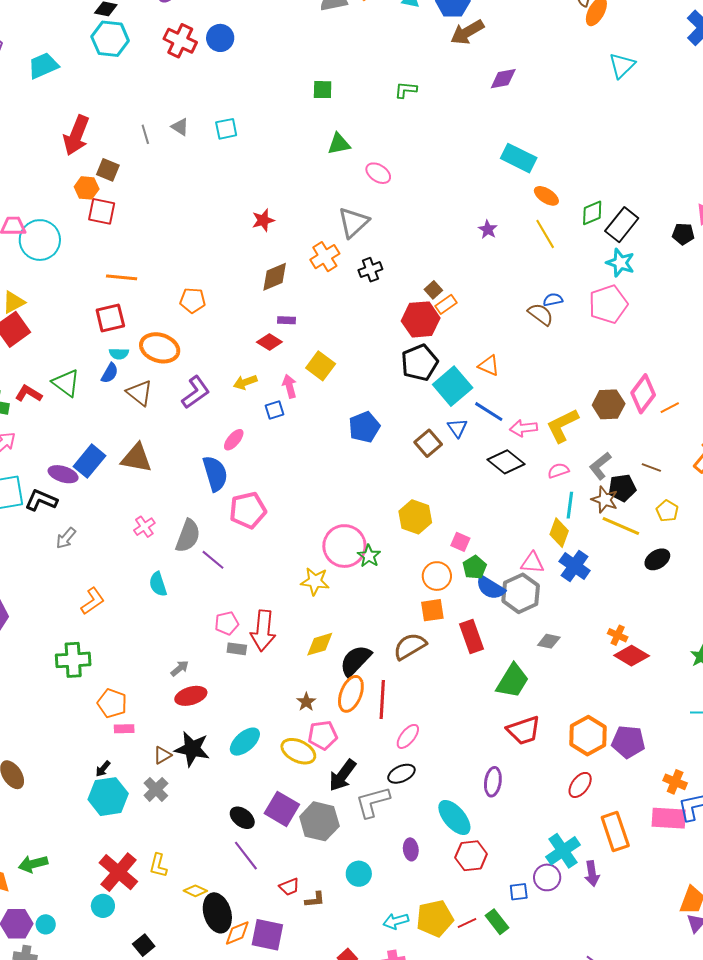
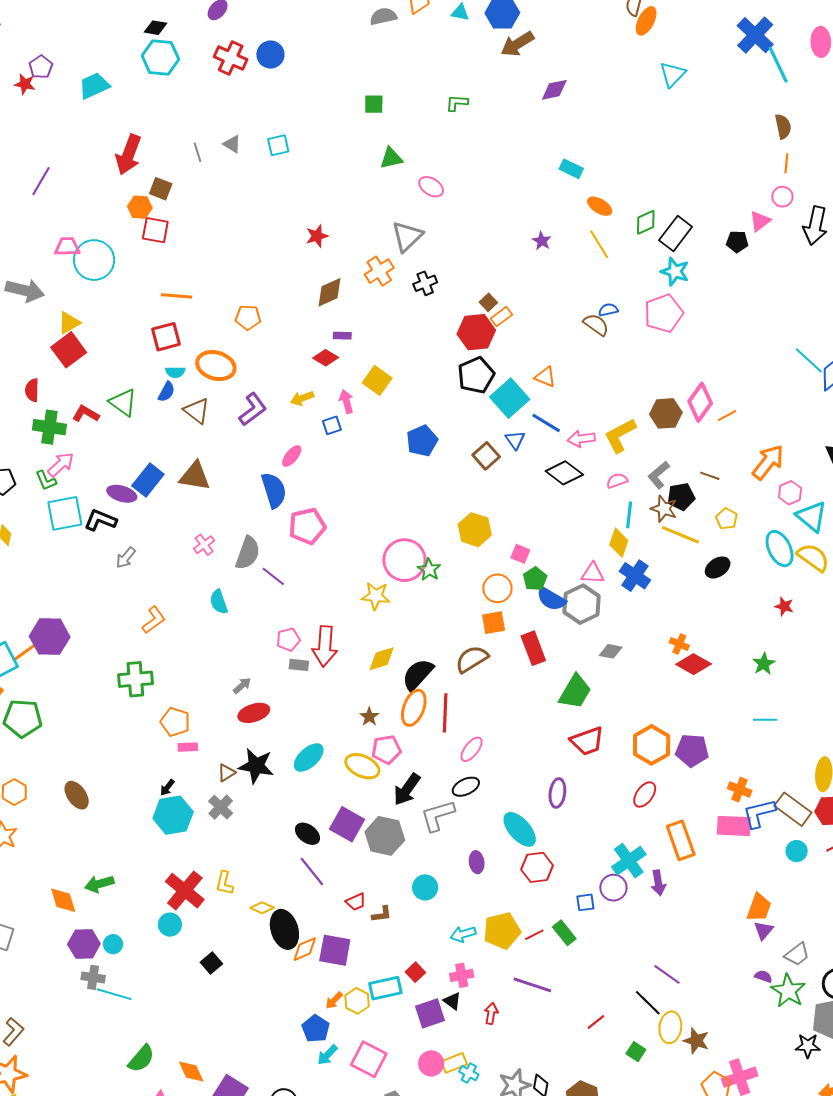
cyan rectangle: (519, 158) -> (571, 169), size x0.7

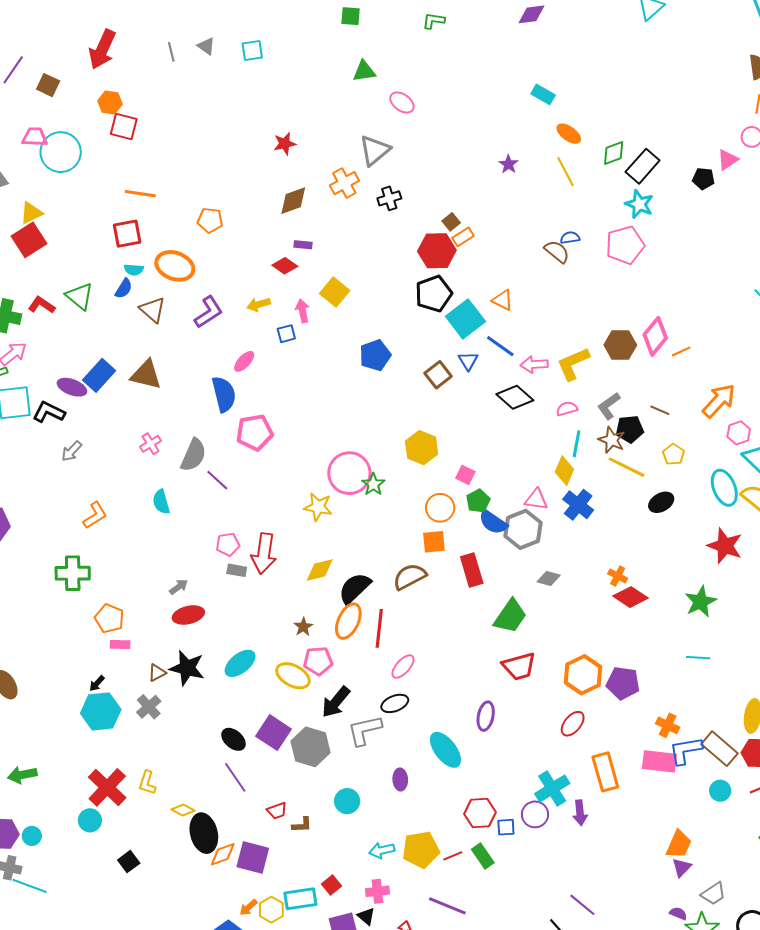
brown square: (161, 189) -> (48, 85), moved
red star: (784, 606) -> (725, 546), size x1.8
green star: (764, 664) -> (700, 602), size x1.4
red hexagon: (537, 867) -> (480, 813), moved

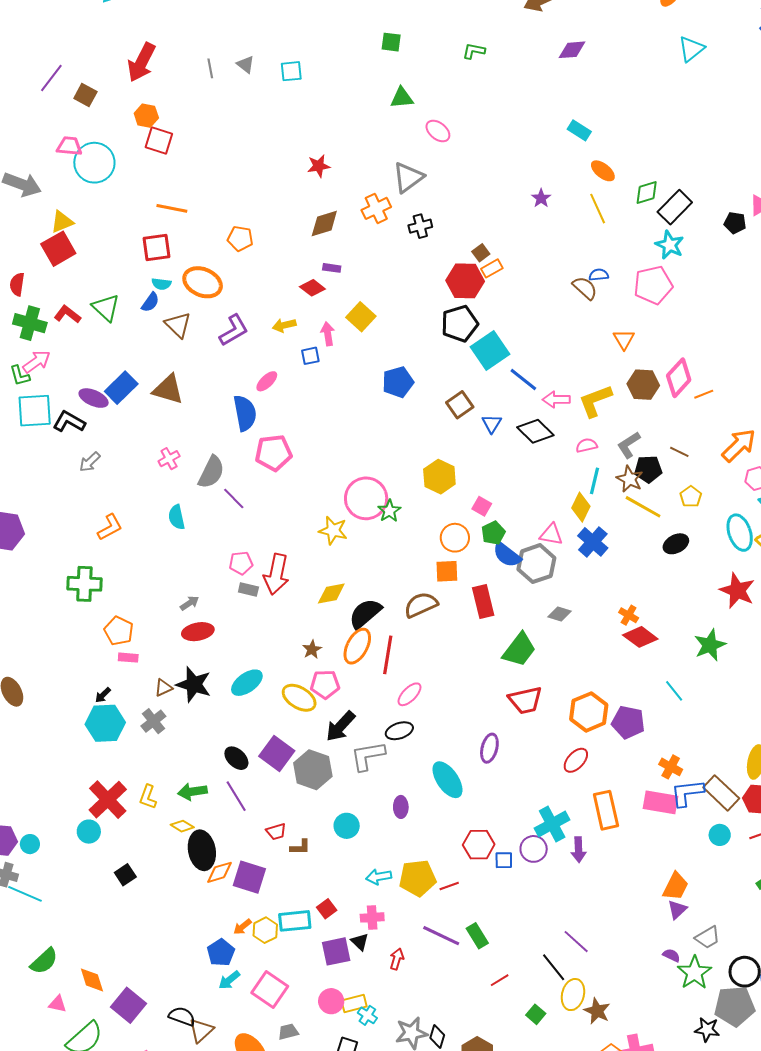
orange triangle: (503, 300) -> (624, 339), moved, turned 30
blue triangle: (468, 361) -> (492, 424), moved
cyan line: (698, 658) -> (674, 691), moved, turned 45
green arrow: (22, 775) -> (192, 792), moved
green rectangle: (483, 856) -> (477, 936), moved

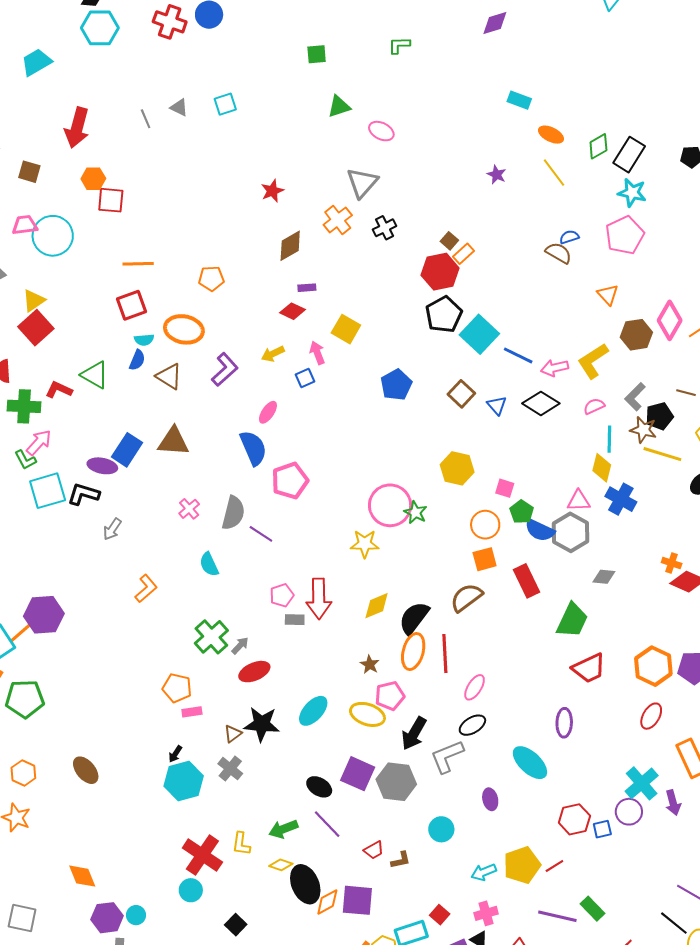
green cross: (84, 584) -> (211, 637), moved, turned -32

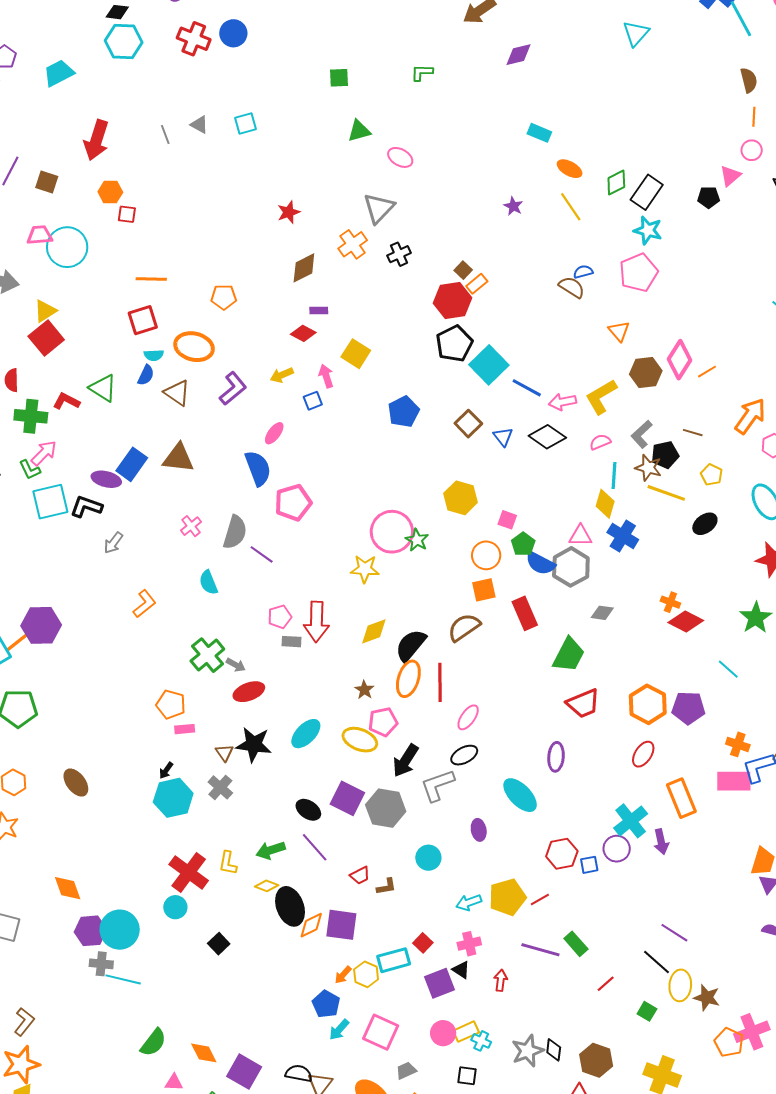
red square: (111, 200) -> (127, 214), size x0.7
gray arrow: (240, 646) -> (236, 665), turned 72
brown triangle: (233, 734) -> (224, 753), turned -30
cyan circle: (136, 915) -> (120, 930), size x2.0

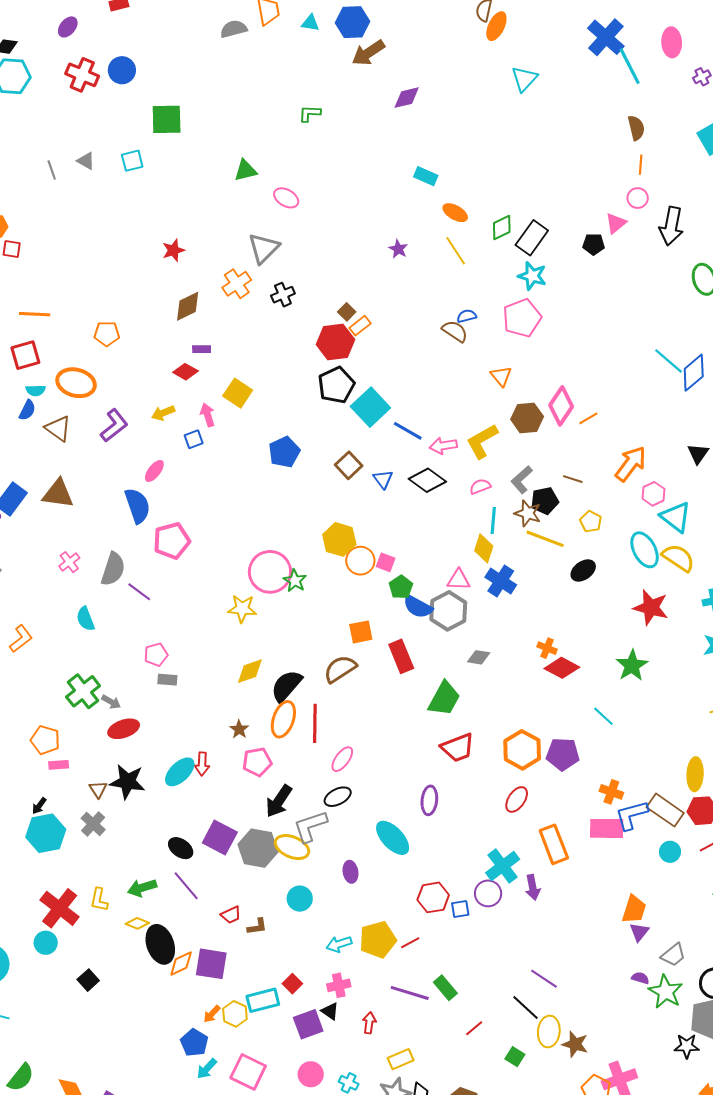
green square: (339, 78) -> (167, 119), moved, size x1.6
orange circle: (486, 555) -> (360, 561), moved
red arrow: (316, 622) -> (202, 764), moved, size x0.6
yellow ellipse: (360, 740) -> (292, 847), moved
yellow rectangle: (466, 1032) -> (401, 1059), moved

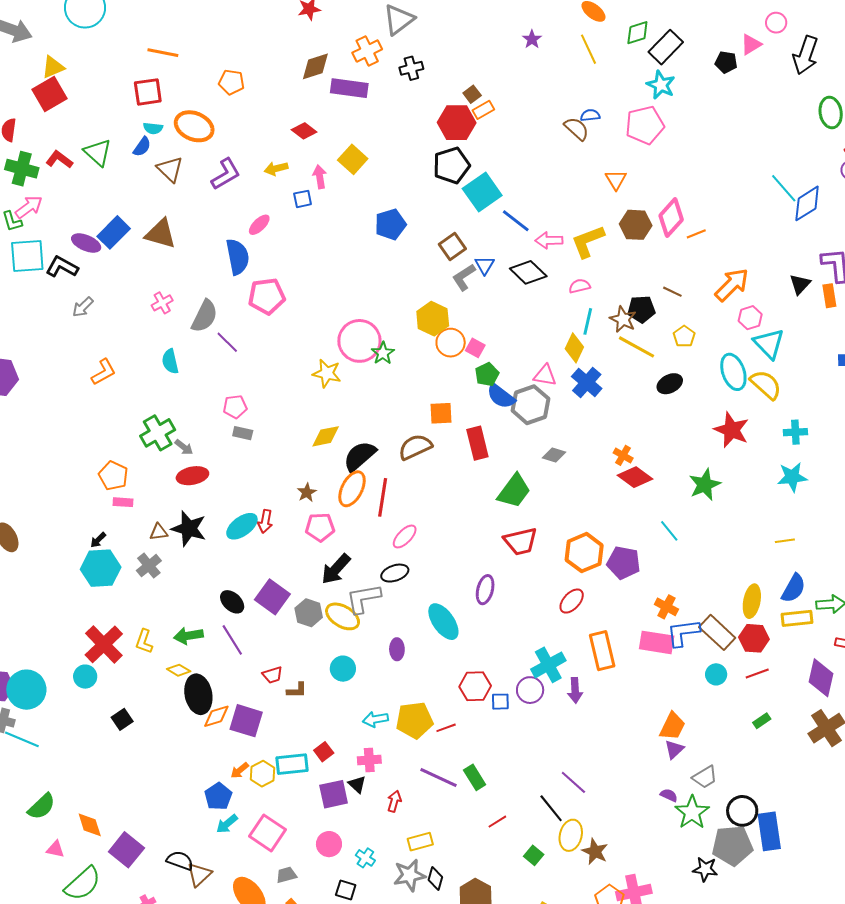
purple rectangle: (202, 349) -> (349, 88), moved, size x2.0
gray L-shape: (522, 480) -> (464, 277), moved
brown triangle: (98, 789) -> (159, 532), turned 48
gray hexagon: (258, 848) -> (309, 613), size x0.7

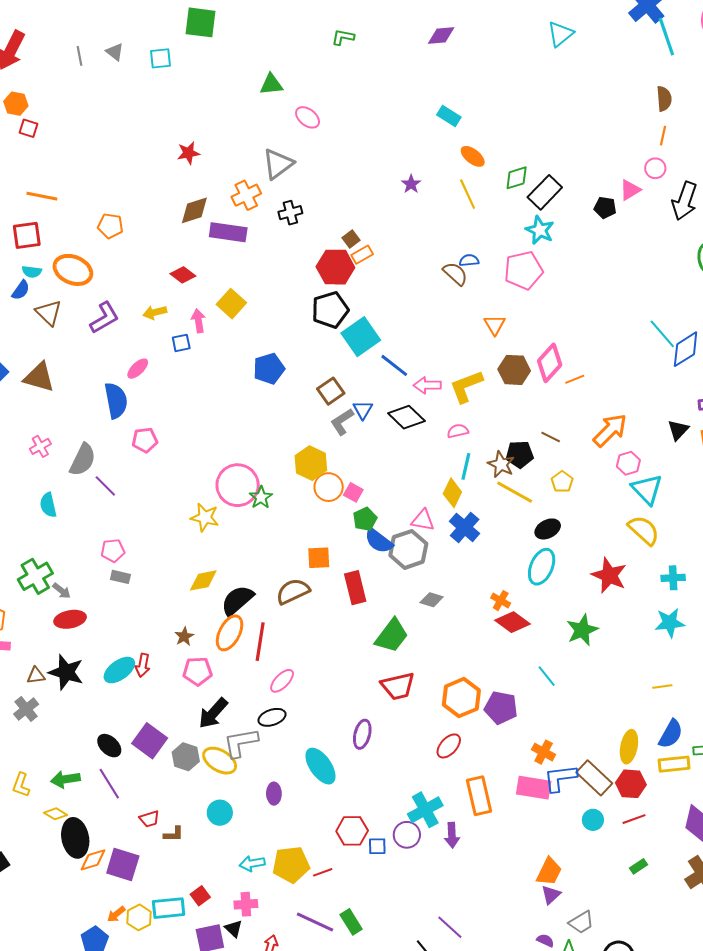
pink pentagon: (267, 296) -> (145, 440), size x0.7
cyan ellipse: (733, 372) -> (542, 567), moved, turned 42

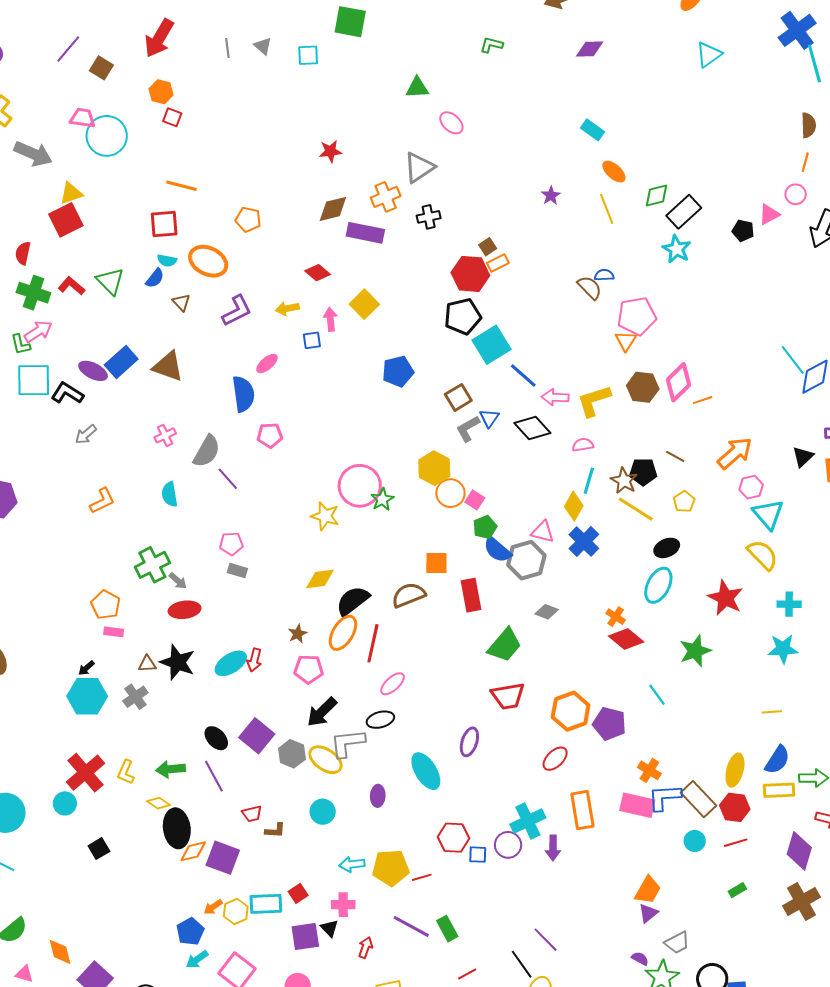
pink pentagon: (524, 270) -> (637, 316), moved
brown triangle: (49, 313) -> (181, 302), size x0.7

